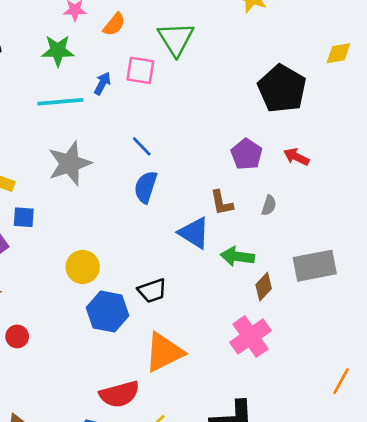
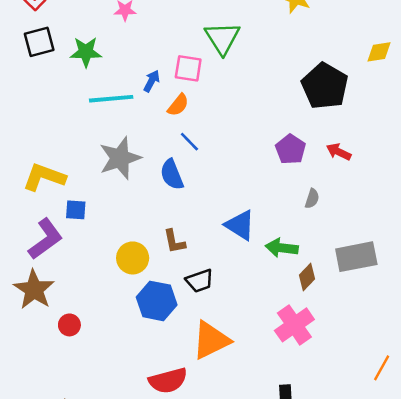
orange semicircle: (114, 24) -> (178, 105), moved
green star: (58, 51) -> (86, 52), moved
blue semicircle: (146, 187) -> (172, 175), moved, turned -40
brown L-shape: (222, 203) -> (174, 242), moved

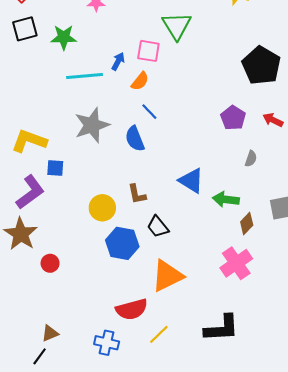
black trapezoid: (200, 281) -> (158, 227), turned 70

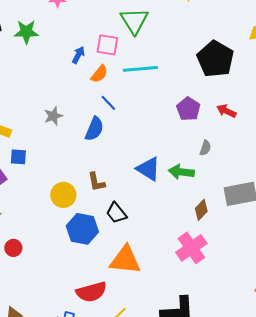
cyan line: (85, 76) -> (140, 69), moved
gray star: (92, 125) -> (53, 116), size x0.6
blue semicircle: (135, 139) -> (94, 129), turned -135
green arrow: (226, 199) -> (181, 172), moved
orange triangle: (167, 276) -> (125, 260), turned 32

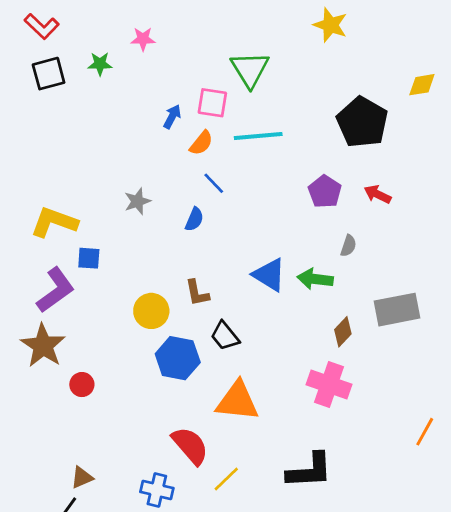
green star: (26, 32) -> (100, 64), moved, size x0.7
blue semicircle: (94, 129) -> (194, 219), size x0.7
pink cross: (191, 248) -> (329, 385), turned -36
red semicircle: (91, 292) -> (190, 446), turned -116

